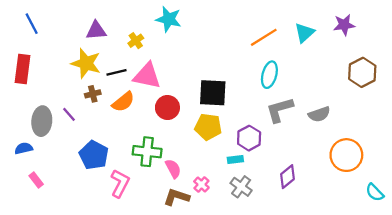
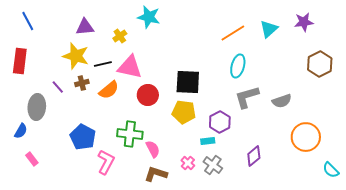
purple line: (69, 114) -> (58, 87), moved
blue semicircle: (24, 148) -> (21, 131), turned 133
pink cross: (201, 185) -> (188, 163), moved

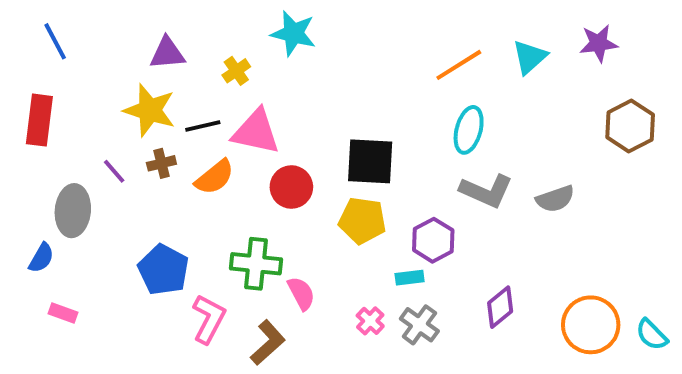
gray L-shape: (247, 97) -> (486, 191), turned -140
orange circle: (306, 137) -> (591, 325), moved
pink rectangle: (32, 159) -> (63, 313), turned -32
brown L-shape: (156, 174) -> (268, 343), moved, turned 120

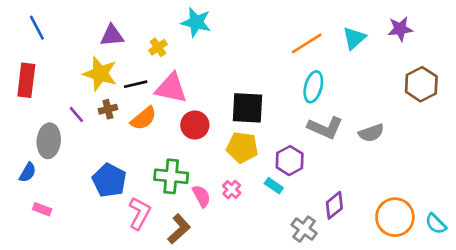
cyan rectangle: (410, 278) -> (274, 186), turned 42
pink cross: (370, 321) -> (232, 190), moved
gray cross: (419, 325) -> (304, 229), moved

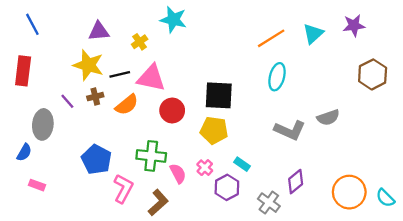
gray L-shape: (325, 128) -> (290, 130), moved
purple hexagon: (290, 161) -> (227, 187), moved

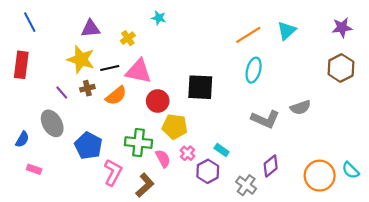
cyan star: (173, 20) -> (159, 18), size x0.6
purple star: (354, 25) -> (342, 27), moved
gray ellipse: (43, 124) -> (52, 123), moved, turned -35
yellow pentagon: (214, 130) -> (175, 127), moved
cyan semicircle: (385, 198) -> (351, 170), moved

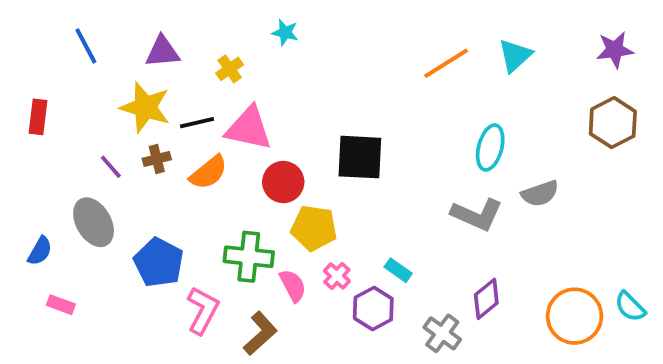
blue line: (30, 22) -> (86, 46), moved
red rectangle: (21, 65) -> (38, 117), size x0.7
cyan ellipse: (254, 70) -> (490, 148), moved

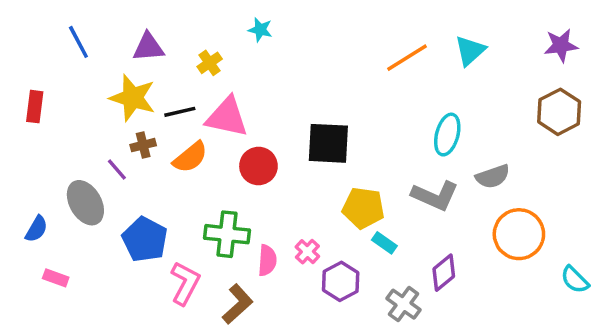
purple line: (111, 167) -> (117, 169), moved
yellow pentagon: (314, 228) -> (363, 208), moved
cyan rectangle: (398, 270) -> (384, 243), moved
pink semicircle: (293, 285) -> (267, 260), turned 32
orange circle: (575, 316) -> (519, 234), moved

